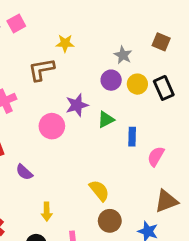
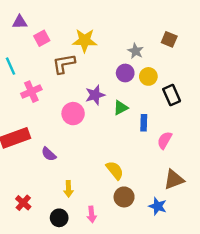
pink square: (16, 24) -> (42, 38), moved
yellow star: (65, 43) -> (85, 41), size x1.5
black rectangle: (164, 88) -> (172, 95), moved

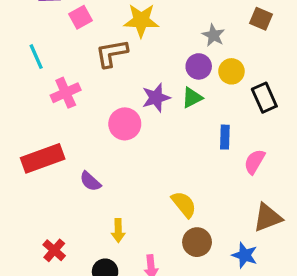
green triangle: (121, 108) -> (192, 98), moved

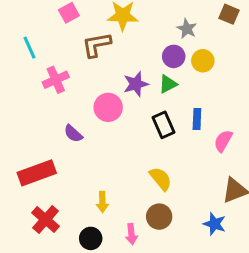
black rectangle: (264, 98) -> (163, 125), moved
red rectangle: (43, 158) -> (37, 173), moved
purple semicircle: (90, 181) -> (73, 134), moved
brown circle: (197, 242) -> (159, 217), moved
red cross: (54, 250) -> (46, 219), size x1.4

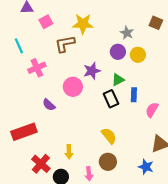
green triangle: (168, 84) -> (118, 80), moved
red cross: (46, 219) -> (41, 164), moved

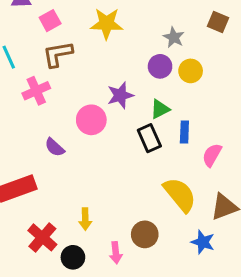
brown L-shape: (65, 44) -> (58, 54), moved
yellow semicircle: (109, 136) -> (180, 195), moved, size x1.4

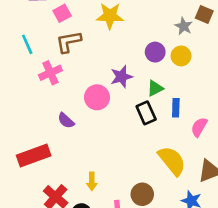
gray star: (174, 37) -> (184, 26), moved

